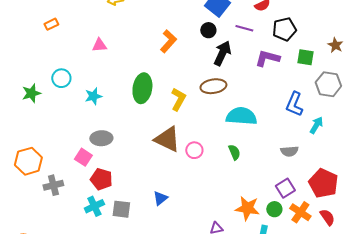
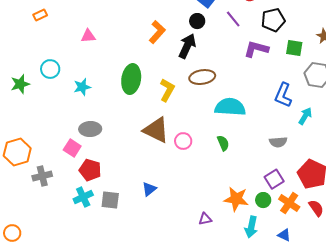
purple line: (244, 28) -> (233, 19), turned 36
black arrow: (222, 53) -> (187, 46), moved

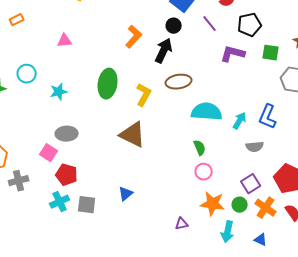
blue L-shape: (283, 95) -> (268, 117), moved
cyan arrow: (305, 116) -> (240, 121), moved
pink circle: (183, 141) -> (204, 172), moved

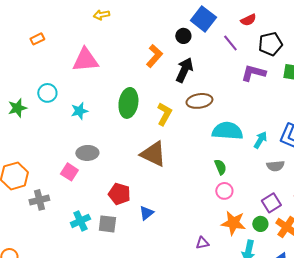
black circle: (174, 26) -> (183, 36), moved
pink triangle: (65, 41) -> (85, 60), size x1.8
red pentagon: (67, 175) -> (119, 194), moved

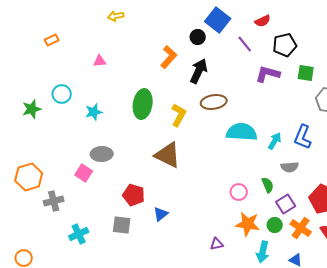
pink triangle: (85, 60) -> (100, 61), size x0.5
green semicircle: (220, 167) -> (268, 185), moved
cyan cross: (80, 221) -> (79, 234), moved

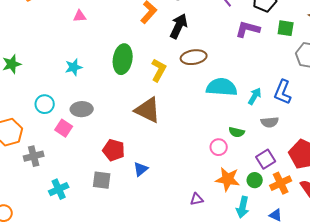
cyan circle: (62, 94) -> (45, 104), moved
green semicircle: (268, 185) -> (237, 132), moved, turned 126
orange cross: (301, 228) -> (281, 183), turned 30

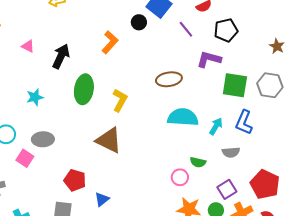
pink triangle: (80, 16) -> (28, 46), moved, turned 32
black arrow: (179, 26) -> (61, 56), moved
green square: (286, 28) -> (235, 85), moved, size x1.5
brown ellipse: (194, 57) -> (169, 79), moved

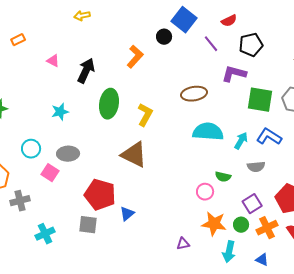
blue L-shape: (244, 122) -> (269, 137), turned 100
red pentagon: (75, 180) -> (100, 195), size x1.4

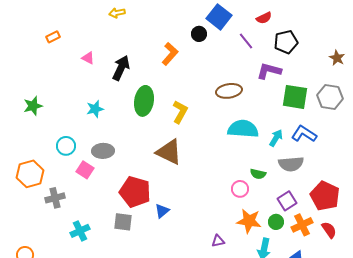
gray semicircle: (256, 167) -> (291, 164), size x1.4

